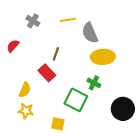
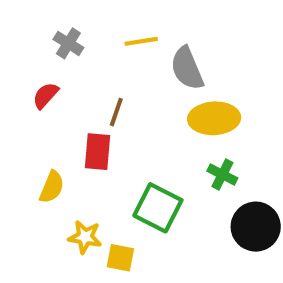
red semicircle: (13, 46) -> (45, 95), moved
red rectangle: (47, 73) -> (98, 152), turned 48
green cross: (94, 83) -> (222, 175), moved
yellow star: (26, 111) -> (85, 237), moved

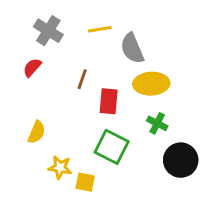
gray cross: (68, 43) -> (48, 31), size x1.4
red rectangle: (98, 152) -> (109, 101), moved

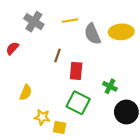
red semicircle: (32, 67) -> (12, 48), moved
yellow ellipse: (151, 84) -> (121, 32), moved

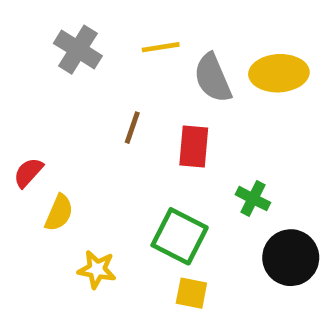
red semicircle: (12, 48) -> (28, 173), moved
red rectangle: (76, 71) -> (194, 147), moved
yellow square: (60, 127) -> (191, 293), moved

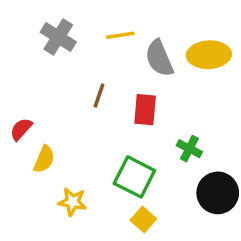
yellow square: (191, 293) -> (143, 219), turned 30

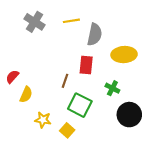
yellow ellipse: (209, 55) -> (124, 55), moved
gray semicircle: (159, 58) -> (95, 34), turned -145
brown line: (99, 95) -> (65, 81), moved
yellow square: (143, 219) -> (67, 130), moved

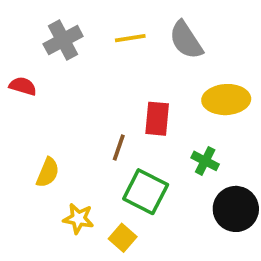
gray cross: (34, 22) -> (63, 40), turned 30
gray semicircle: (95, 34) -> (186, 40), moved, turned 135
red semicircle: (12, 77) -> (23, 86), moved, turned 64

